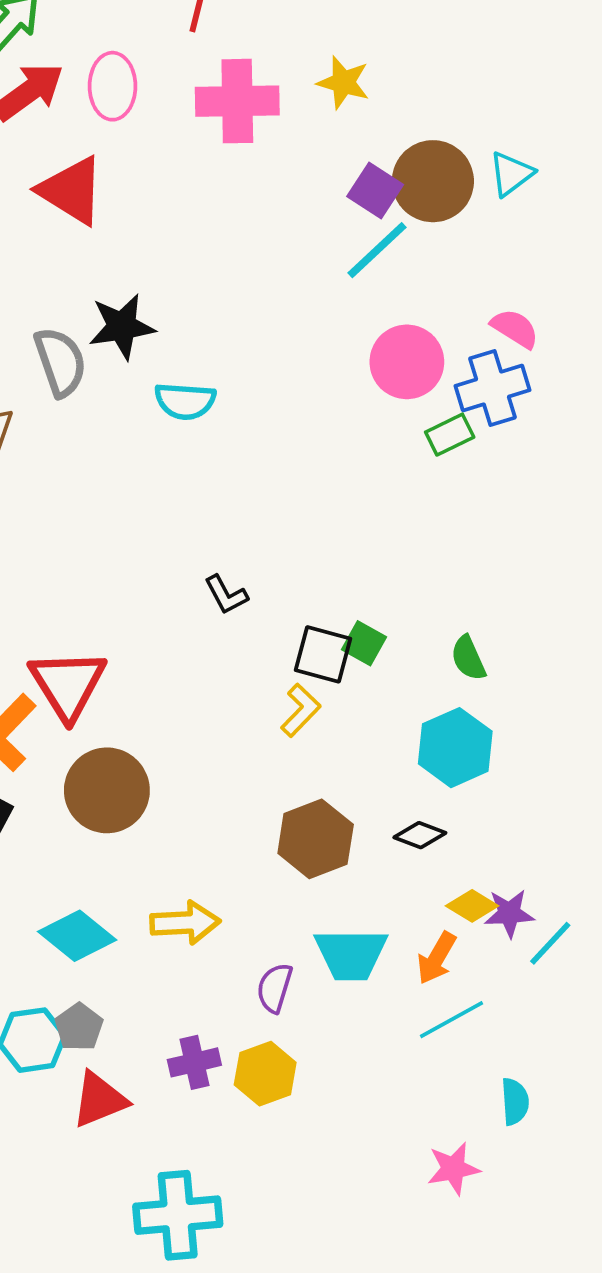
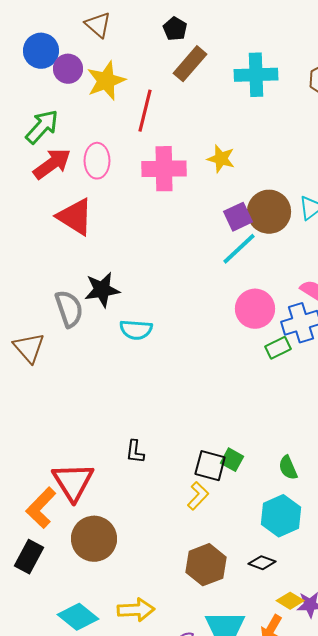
purple square: (375, 191) -> (238, 217), turned 32
black L-shape: (226, 595) -> (135, 452), moved, turned 35

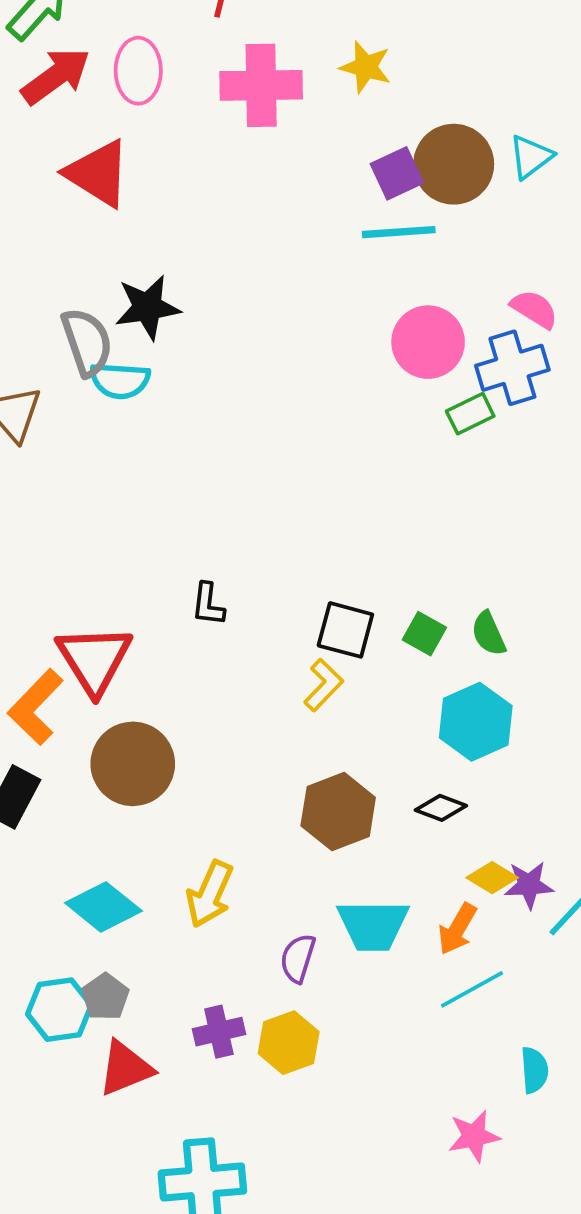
cyan line: (239, 249) -> (399, 232), turned 39
cyan semicircle: (136, 330) -> (120, 381), moved
green square: (232, 460) -> (424, 634), moved
yellow arrow: (136, 610) -> (210, 894), turned 117

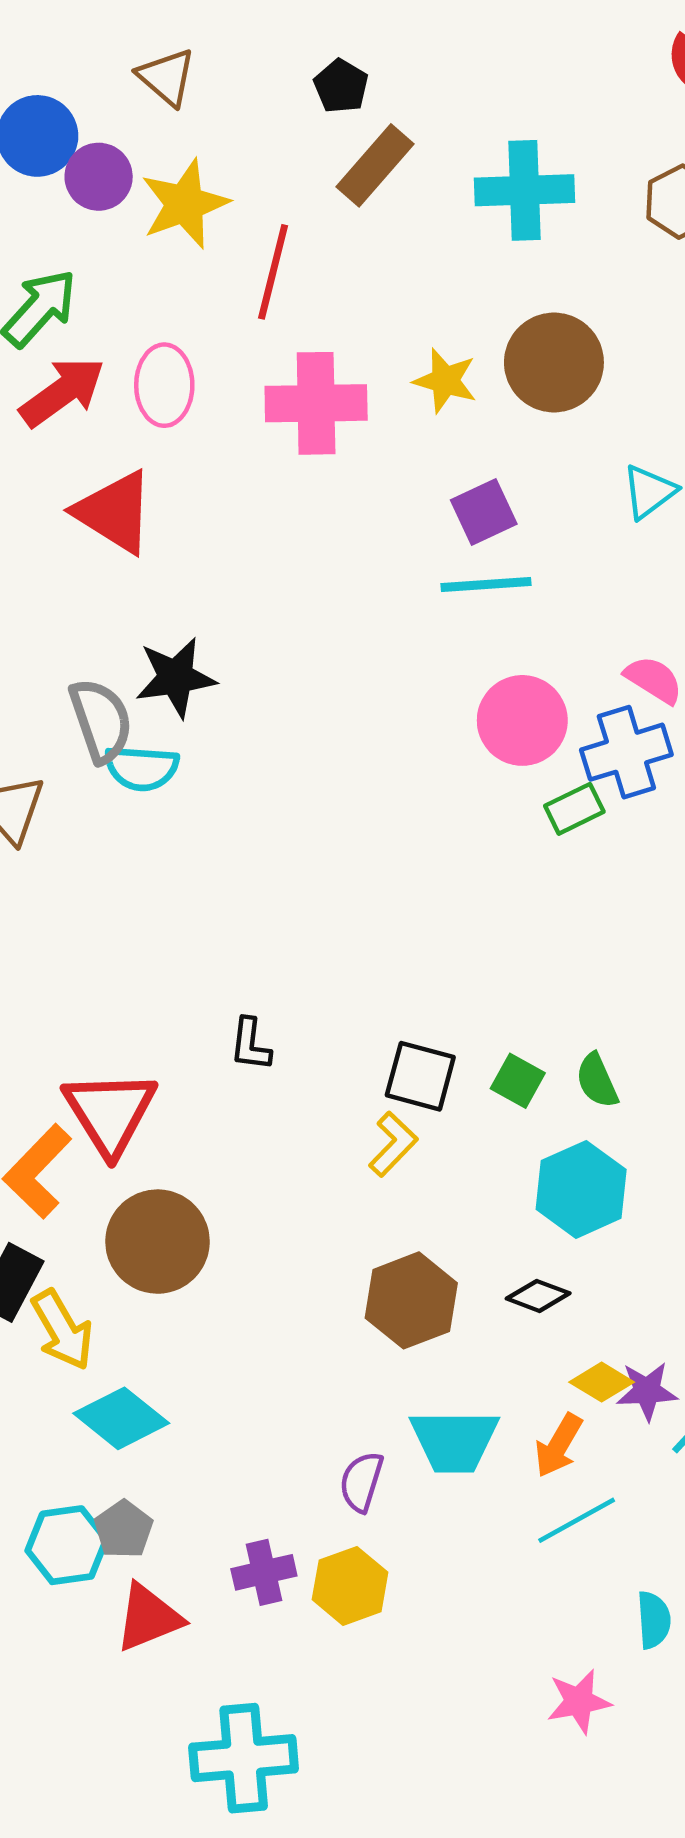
brown circle: (454, 164) -> (554, 363), moved
yellow arrow: (210, 894) -> (62, 1330), moved, turned -54

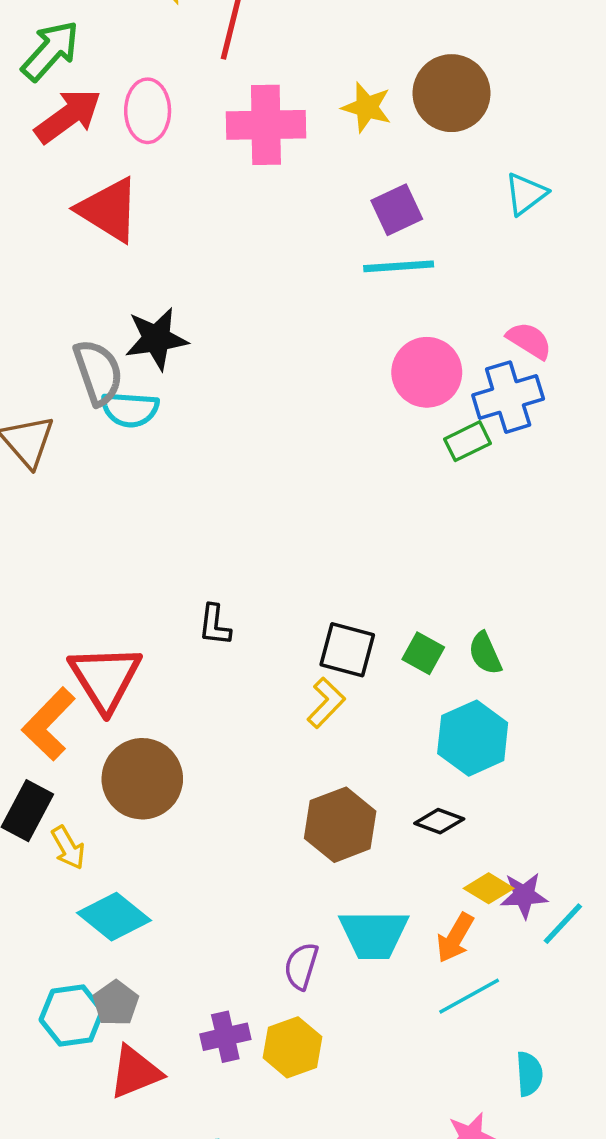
yellow arrow: (62, 1330) -> (68, 848), size x0.7

